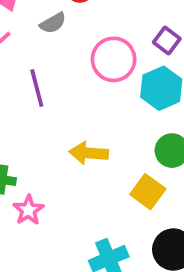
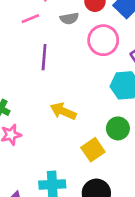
pink circle: (114, 59) -> (103, 40), moved

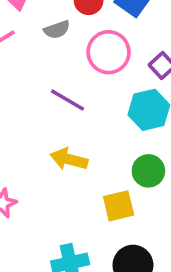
purple line: (44, 57) -> (68, 100), moved, turned -55
yellow square: (93, 150) -> (119, 206), turned 30

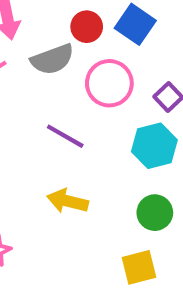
gray semicircle: (57, 30) -> (52, 59), size x1.5
yellow square: (119, 206) -> (139, 267), moved

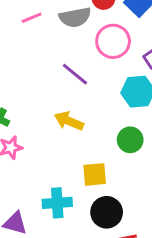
yellow square: (139, 267) -> (95, 174), moved

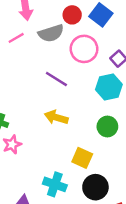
yellow square: (95, 174) -> (82, 158), turned 36
cyan cross: (57, 203) -> (55, 184), turned 30

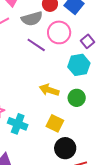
purple line: (56, 79) -> (36, 45), moved
yellow arrow: (56, 117) -> (49, 90), moved
cyan cross: (55, 184) -> (18, 124), moved

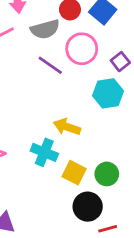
green circle: (77, 98) -> (107, 174), moved
cyan cross: (18, 124) -> (44, 152), moved

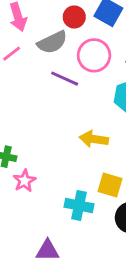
cyan cross: (44, 152) -> (79, 206), moved

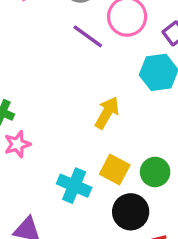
yellow arrow: (94, 139) -> (107, 113), turned 100

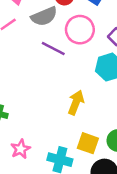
pink star: (17, 144) -> (21, 149), moved

